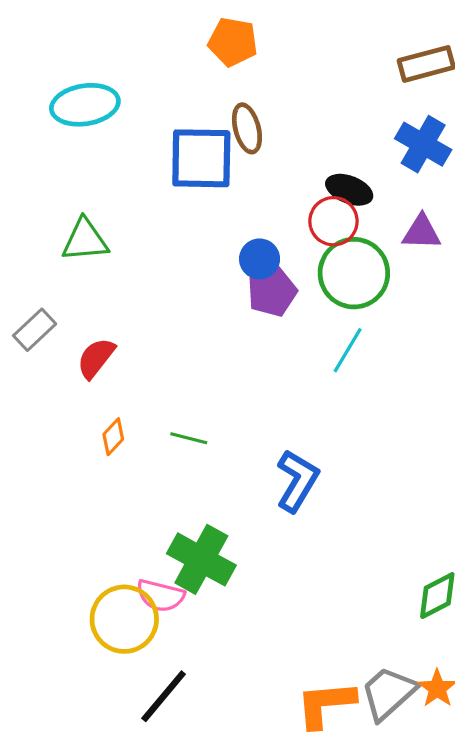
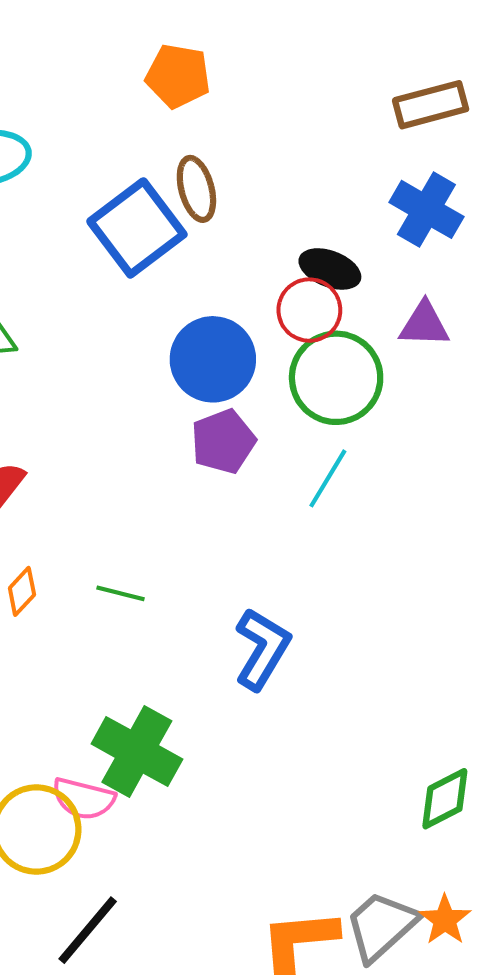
blue square: (201, 158) -> (137, 228), turned -38
blue circle: (260, 259) -> (213, 359), size x1.6
purple pentagon: (272, 292) -> (223, 441), moved

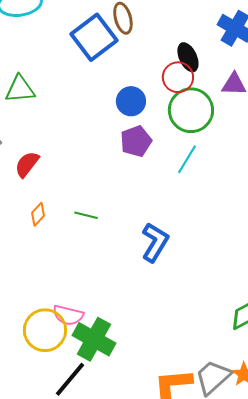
black ellipse: (330, 269) -> (188, 57), turned 44
blue circle: (213, 359) -> (131, 101), size x0.7
green cross: (137, 751) -> (94, 339), moved

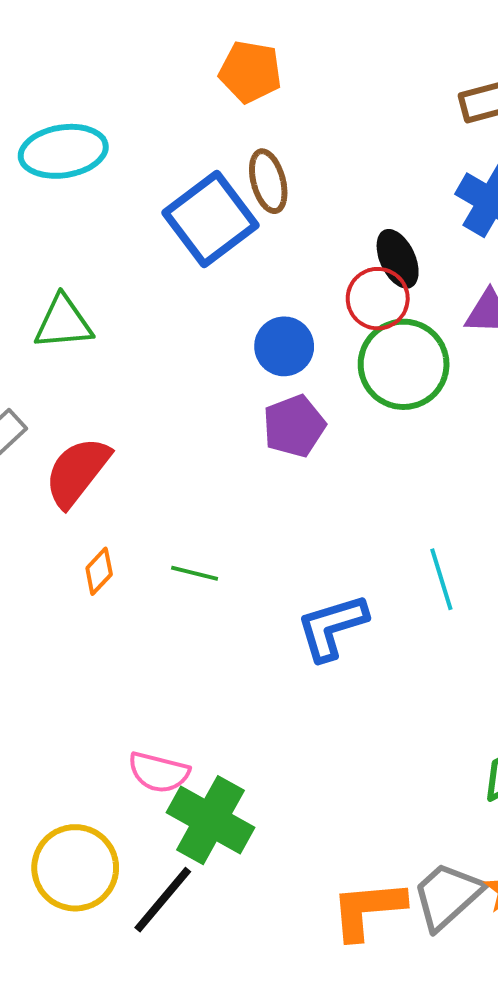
cyan line: (187, 159) -> (441, 579), moved, turned -48
red semicircle: (27, 164) -> (77, 472), size x1.4
blue L-shape: (155, 242) -> (332, 627), turned -138
yellow circle: (45, 330) -> (75, 868), moved

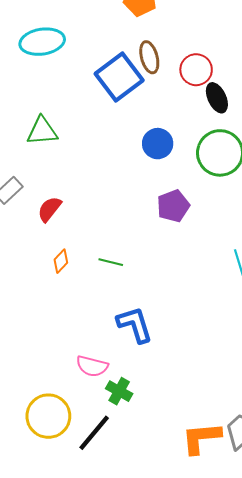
red circle: (378, 299) -> (196, 70), moved
purple pentagon: (294, 426) -> (173, 206), moved
red semicircle: (77, 472) -> (49, 209), size x0.7
blue L-shape: (332, 627) -> (135, 325), moved, turned 90
green cross: (211, 820) -> (119, 391), size x0.6

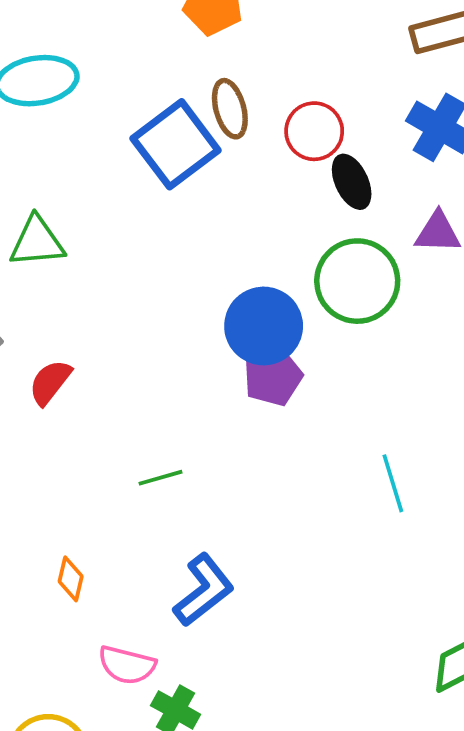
blue circle: (158, 144) -> (264, 326), moved, size x1.4
orange diamond: (61, 261) -> (71, 579), moved, turned -30
green line: (111, 262) -> (161, 478), turned -30
blue L-shape: (135, 325) -> (204, 590), turned 69

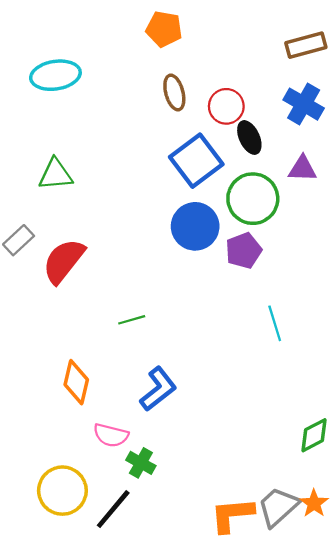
blue square: (176, 144) -> (196, 161), moved
purple pentagon: (273, 377) -> (244, 251), moved
red semicircle: (50, 382) -> (64, 261), size x1.6
orange diamond: (71, 579) -> (76, 382), size x1.6

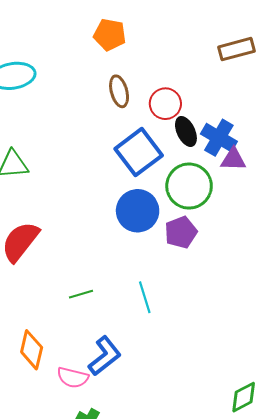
blue cross: (304, 104) -> (219, 138), moved
cyan line: (275, 323) -> (145, 297), moved
pink semicircle: (111, 435) -> (73, 378), moved

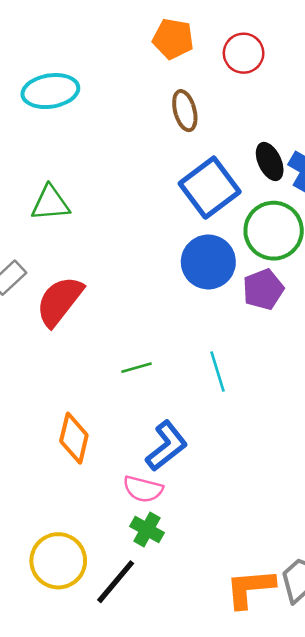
red circle: (165, 104) -> (244, 53), moved
pink semicircle: (73, 378) -> (143, 489), moved

